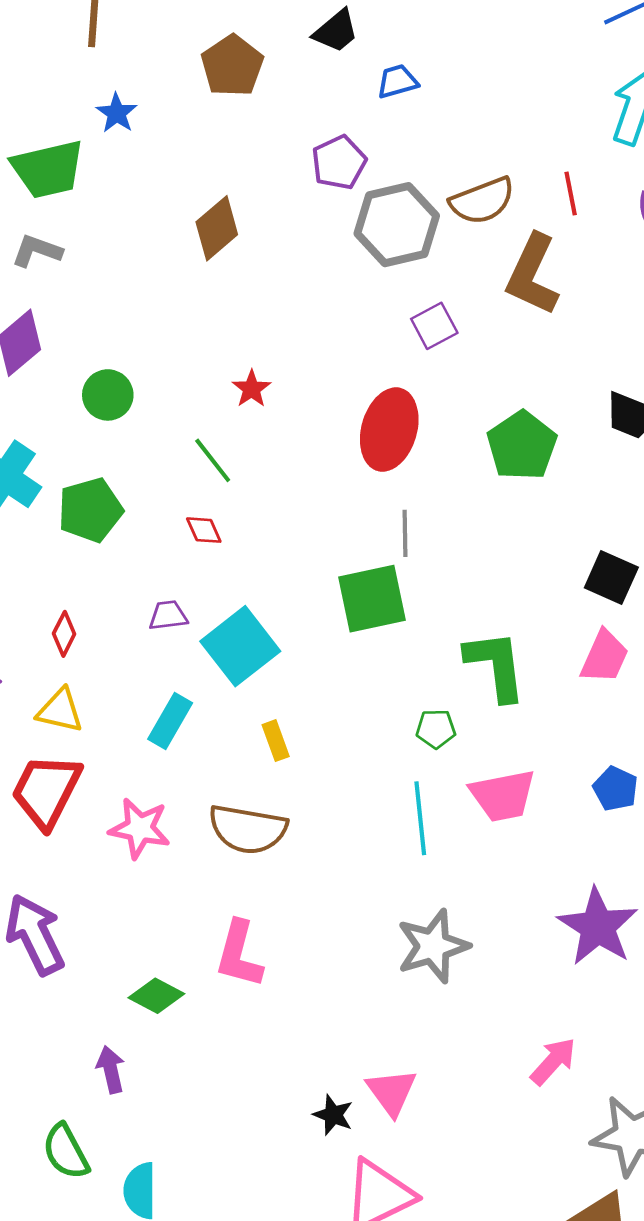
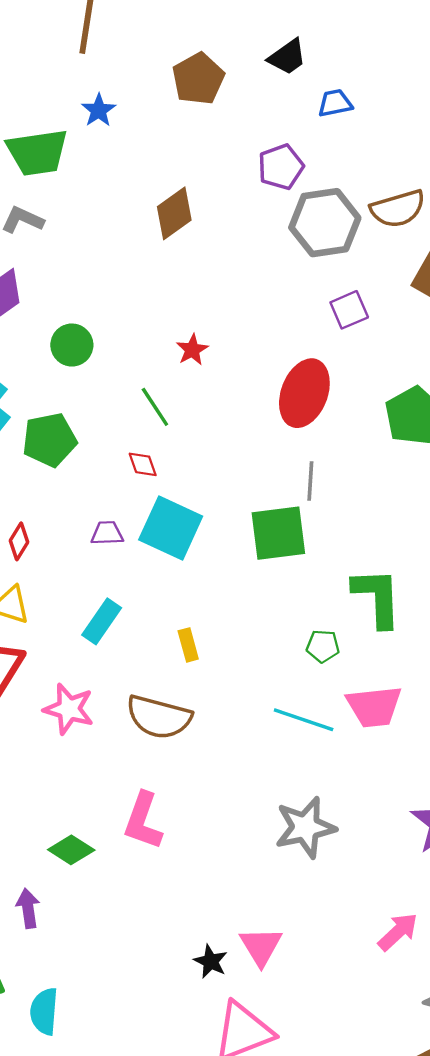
cyan square: (240, 646) -> (171, 528), moved, turned -32
cyan line: (420, 818) -> (304, 720), turned -70

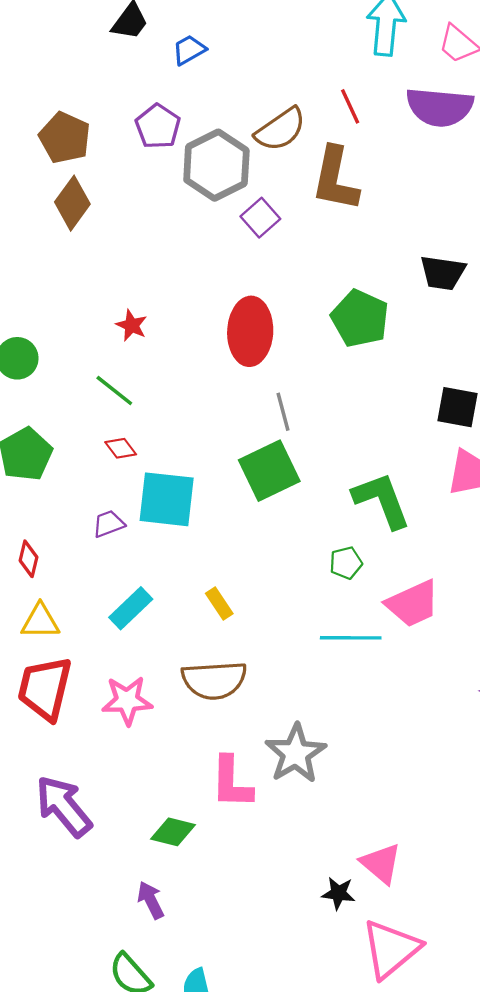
brown pentagon: (198, 79) -> (65, 138), moved
purple square: (349, 310) -> (260, 218), moved
cyan rectangle: (102, 621) -> (131, 608), turned 30
gray star: (305, 827) -> (296, 753), moved

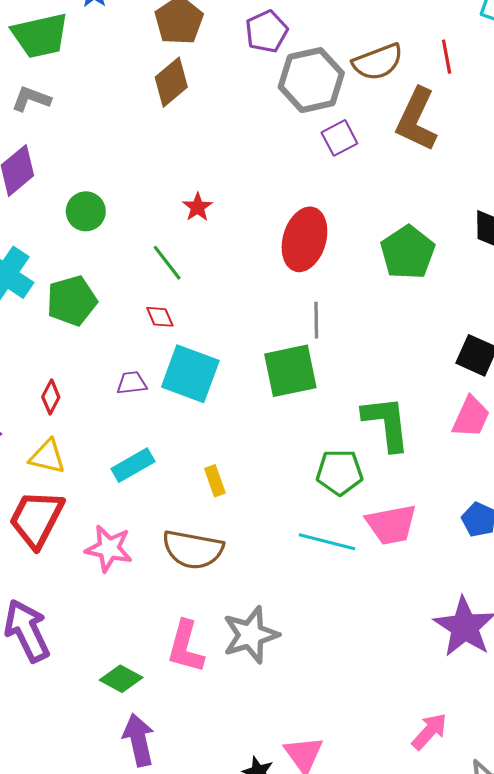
green pentagon: (346, 563) -> (340, 472), size x1.5
purple arrow: (151, 900) -> (139, 740), moved, size x1.4

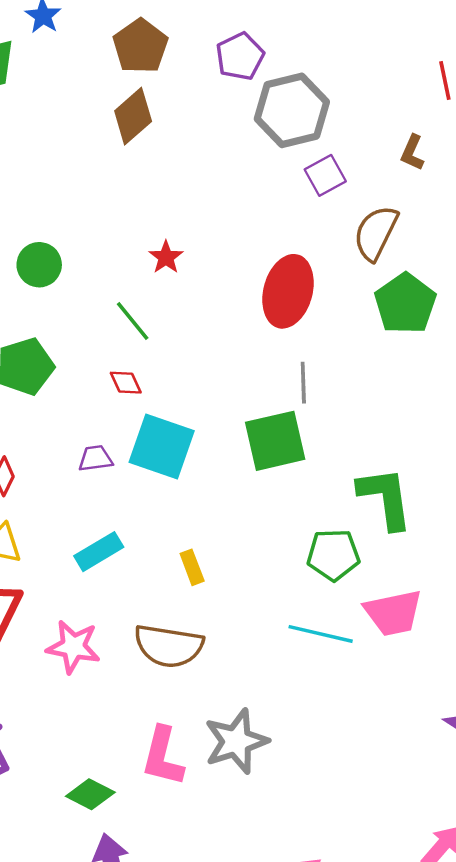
brown semicircle: (378, 62) -> (376, 233), moved, turned 138
brown L-shape: (417, 120) -> (412, 153), size x0.5

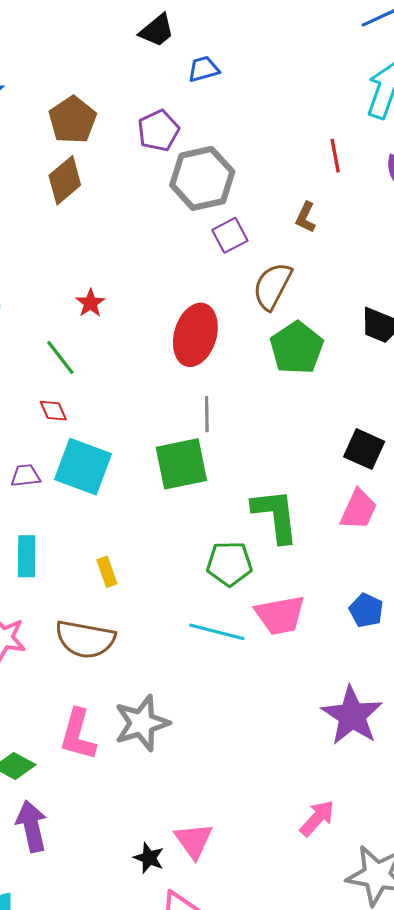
cyan rectangle: (99, 552) -> (27, 556), turned -60

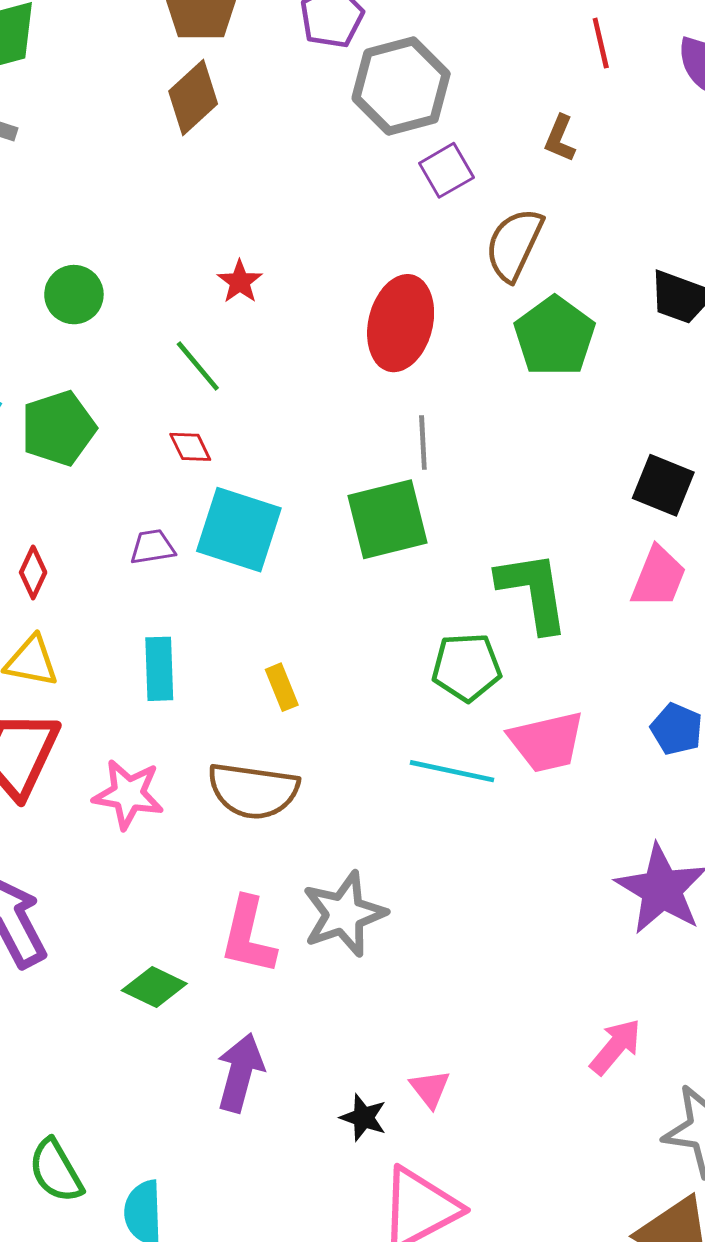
purple arrow: (32, 826) -> (240, 1073), moved, turned 30
pink triangle: (194, 841) -> (430, 1089), size x0.7

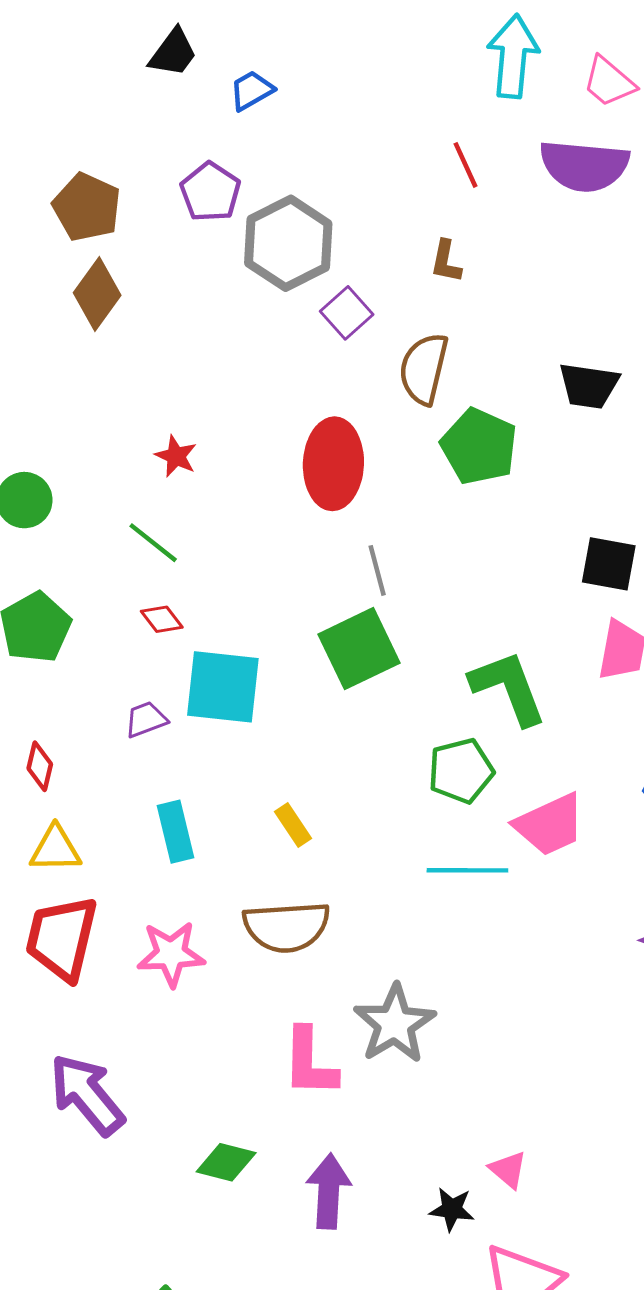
green diamond: (154, 987) -> (226, 1162), moved

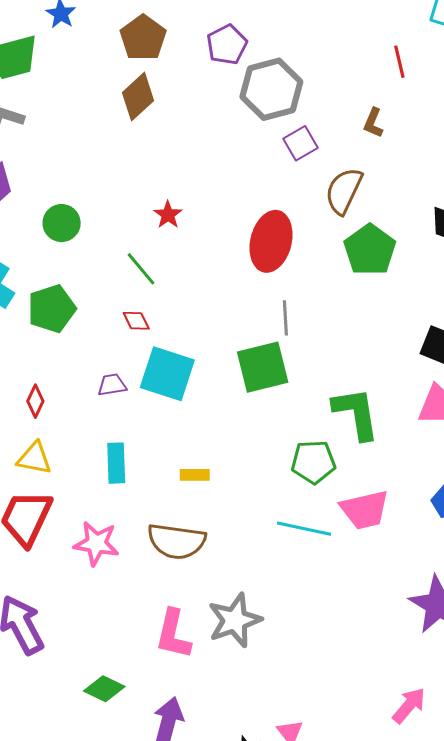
yellow rectangle: (293, 825) -> (195, 475), turned -68

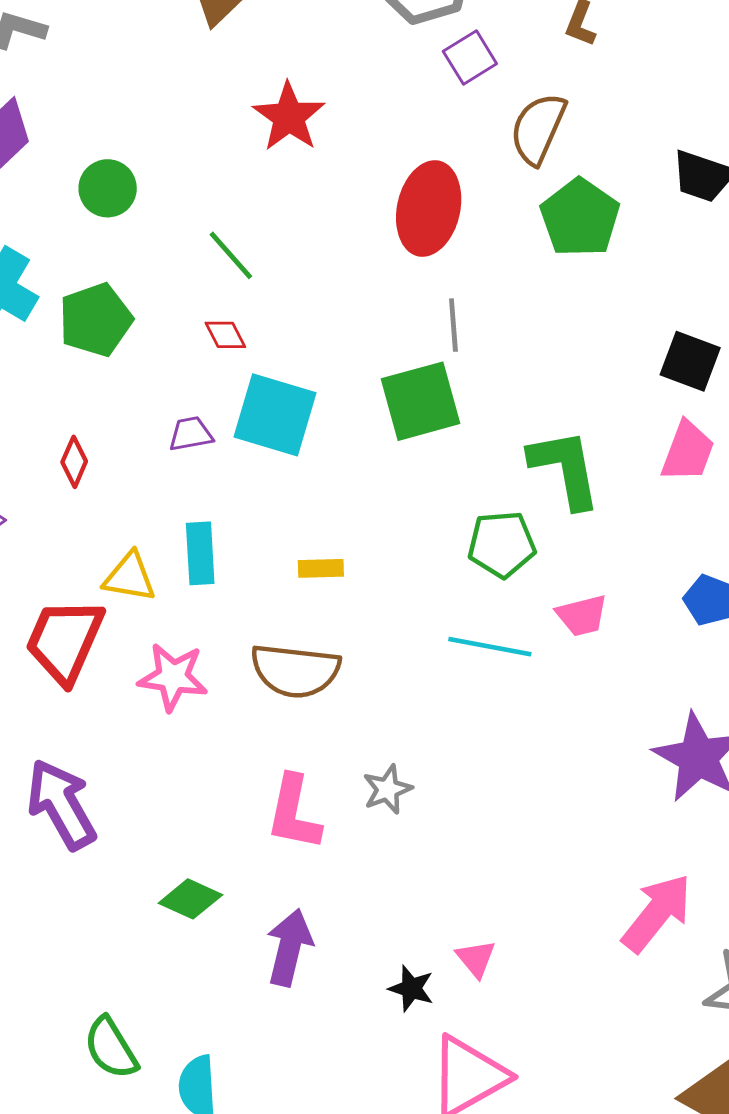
red star: (168, 215) -> (289, 117), moved, size x1.6
yellow triangle: (34, 458) -> (130, 577), moved
pink trapezoid: (365, 510) -> (582, 615), size x0.7
gray star: (235, 620) -> (387, 789), size x0.6
pink arrow: (409, 705) -> (657, 913), size x1.4

